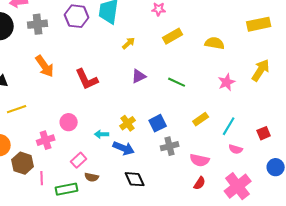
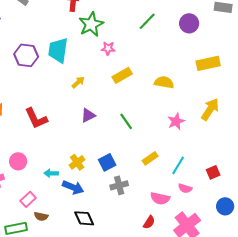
green line: (177, 82) -> (126, 121), turned 30
pink semicircle: (200, 160) -> (160, 198), moved

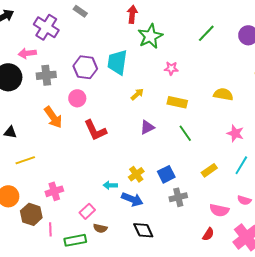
pink star: (108, 48) -> (171, 68), moved
yellow rectangle: (122, 75) -> (177, 102), moved, turned 42
pink star: (176, 121) -> (235, 133), turned -30
pink circle: (18, 161) -> (77, 98), moved
cyan line: (178, 165) -> (241, 165), moved

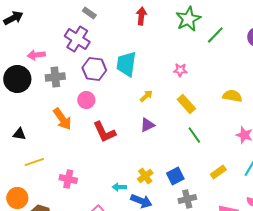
purple cross: (46, 27) -> (77, 39), moved
green star: (150, 36) -> (188, 19), moved
yellow rectangle: (177, 102) -> (186, 104), turned 36
purple triangle: (147, 127) -> (147, 125), moved
pink cross: (54, 191) -> (68, 179), moved, turned 30

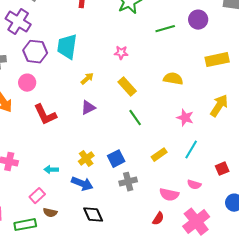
green line: (215, 35) -> (165, 29), moved, turned 30
cyan arrow: (119, 187) -> (51, 170), moved

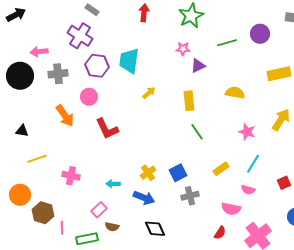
pink star: (121, 53) -> (183, 49), moved
yellow rectangle: (127, 87) -> (189, 101), turned 36
purple triangle: (88, 108) -> (198, 66), moved
pink semicircle: (194, 185) -> (248, 190), moved

